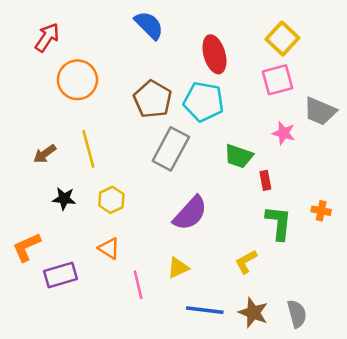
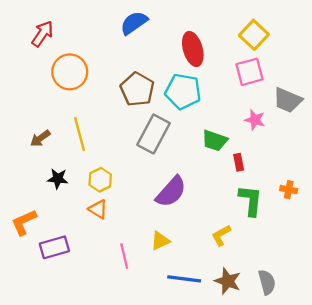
blue semicircle: (149, 25) -> (134, 23), turned -80
orange triangle: (109, 248) -> (98, 209), moved

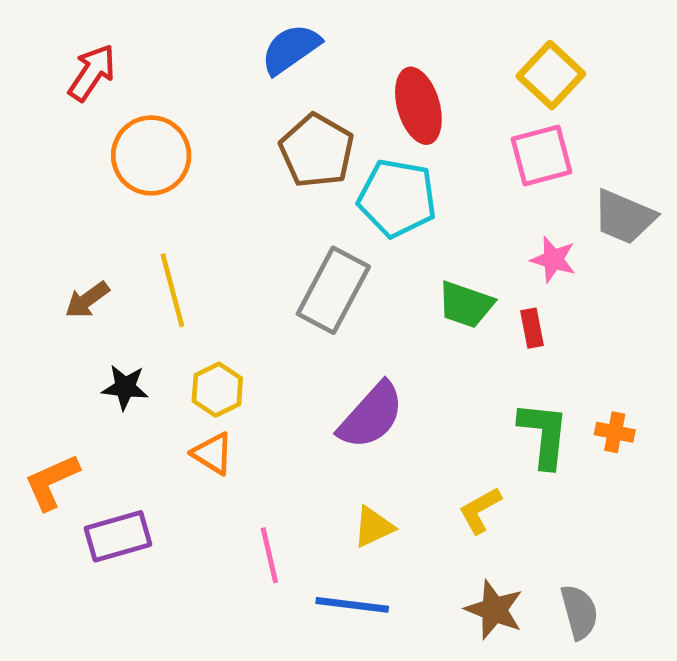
brown pentagon: (137, 89) -> (317, 151), moved
red rectangle: (239, 162) -> (532, 328), moved
orange cross: (289, 190) -> (615, 432), moved
yellow triangle: (160, 241) -> (373, 527), moved
blue line: (184, 279) -> (352, 605), moved

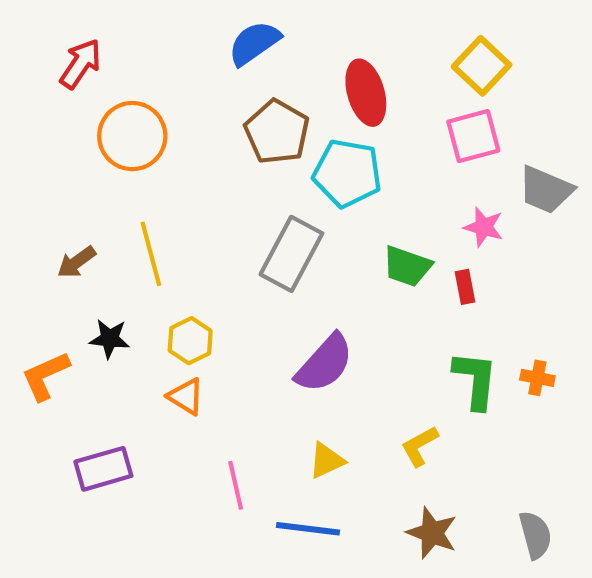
orange L-shape: (52, 482) -> (45, 376), moved
gray semicircle: (579, 612) -> (535, 535), moved

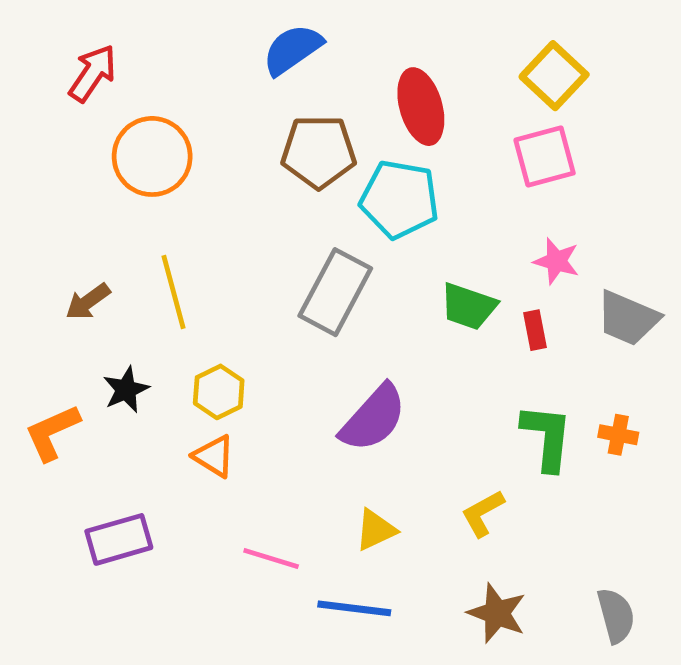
brown pentagon: (277, 132) -> (319, 152), turned -30
gray trapezoid: (546, 190) -> (628, 318), moved
black star: (110, 339) -> (126, 390), turned -30
pink line: (236, 485) -> (271, 558), turned -60

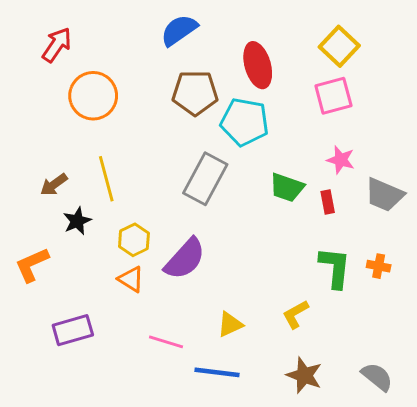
black star: (126, 390) -> (77, 221), moved
purple semicircle: (373, 418) -> (185, 259), moved
gray semicircle: (616, 616) -> (377, 377), turned -36

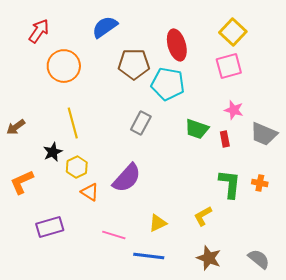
blue semicircle: (179, 30) -> (105, 27), moved
gray rectangle: (205, 179) -> (141, 123), size x0.7
brown arrow: (54, 185) -> (16, 127), moved
yellow hexagon: (134, 240) -> (77, 167), moved

